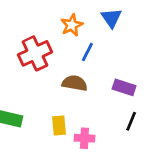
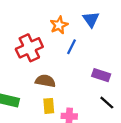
brown semicircle: (75, 83) -> (45, 81), moved
black line: (131, 121) -> (107, 103), turned -70

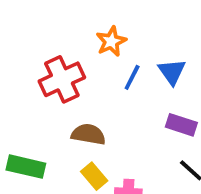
blue triangle: (91, 19) -> (172, 72), moved
yellow rectangle: (49, 106) -> (94, 176), turned -35

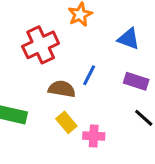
blue triangle: (172, 72) -> (129, 39), turned -35
blue line: (132, 77) -> (89, 75), moved

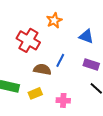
red cross: (41, 45) -> (28, 40), turned -35
yellow rectangle: (66, 122) -> (35, 93), moved, turned -72

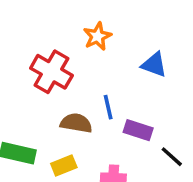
blue line: (60, 60) -> (108, 107), turned -40
purple rectangle: (91, 64) -> (138, 130), moved

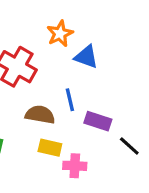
blue triangle: (154, 65) -> (86, 57), moved
yellow rectangle: (64, 166) -> (50, 148), moved, turned 35

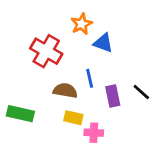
purple rectangle: (98, 121) -> (113, 96), turned 60
black line: (129, 146) -> (141, 92), moved

